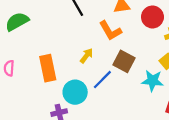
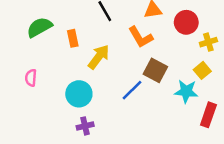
yellow arrow: (86, 56) -> (99, 57), moved, size x1.5
orange rectangle: (48, 68) -> (73, 38), moved, size x0.6
cyan circle: (75, 92) -> (79, 94), moved

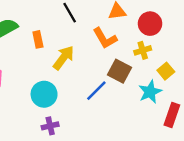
yellow cross: (208, 42) -> (143, 50), moved
cyan star: (186, 91) -> (150, 92), turned -30

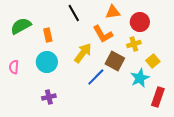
yellow arrow: (64, 58) -> (83, 53), moved
cyan circle: (44, 94) -> (47, 62), moved
purple cross: (50, 126) -> (49, 97), moved

